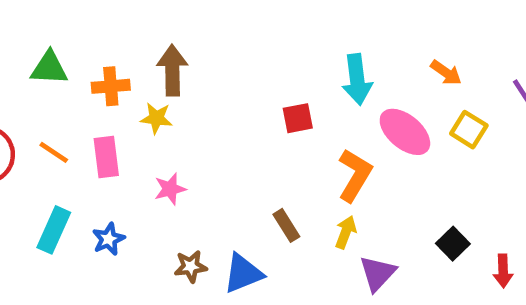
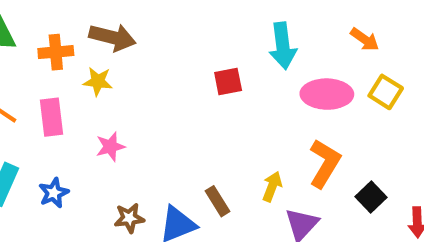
brown arrow: (172, 70) -> (113, 37), turned 105
pink ellipse: (405, 132) -> (327, 94), turned -39
orange L-shape: (355, 175) -> (325, 163), moved
brown rectangle: (286, 225) -> (218, 201), moved

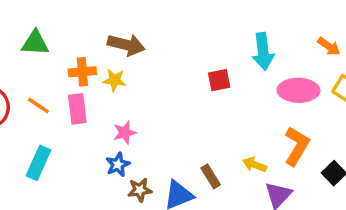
orange cross: (56, 52) -> (82, 72), moved
yellow arrow: (272, 187) -> (255, 165), turned -90
blue star: (54, 193) -> (118, 165), moved

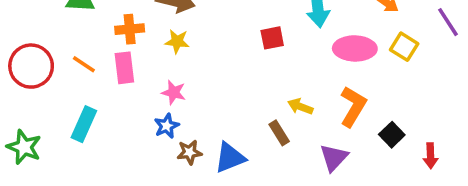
yellow star: (114, 80) -> (177, 41), moved
pink star: (125, 133) -> (174, 92), turned 30
yellow arrow: (255, 165) -> (300, 107), moved
brown rectangle: (211, 176) -> (279, 133), moved

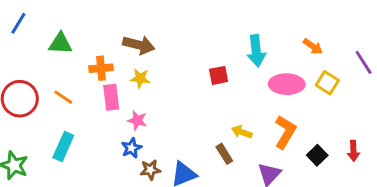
pink rectangle: (124, 68) -> (111, 97), moved
red arrow: (430, 156) -> (353, 151), moved

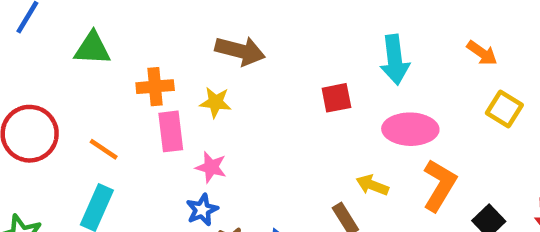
brown arrow: (139, 45) -> (240, 51), moved
pink ellipse: (287, 84) -> (410, 129), moved
orange line: (63, 97) -> (104, 149), moved

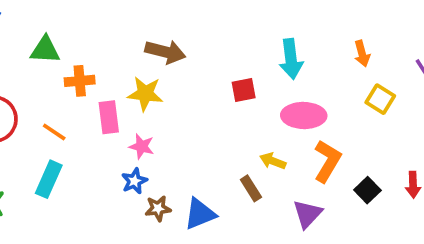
orange arrow: (482, 53) -> (362, 54), turned 40
orange cross: (155, 87) -> (80, 81), moved
yellow star: (216, 102) -> (145, 94), size x1.4

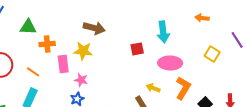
orange arrow: (362, 54) -> (202, 18), moved, turned 112

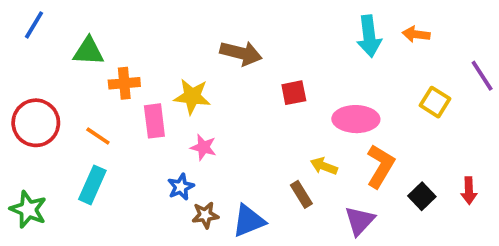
brown arrow: (94, 28) -> (241, 53), moved
cyan arrow: (163, 32) -> (369, 36), moved
pink star: (81, 80) -> (203, 147), moved

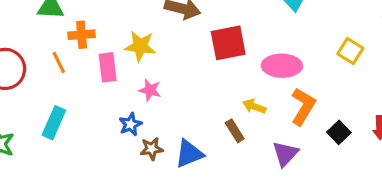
red square: (294, 93) -> (228, 43), size x1.6
orange line: (98, 136) -> (59, 62), moved, turned 30

